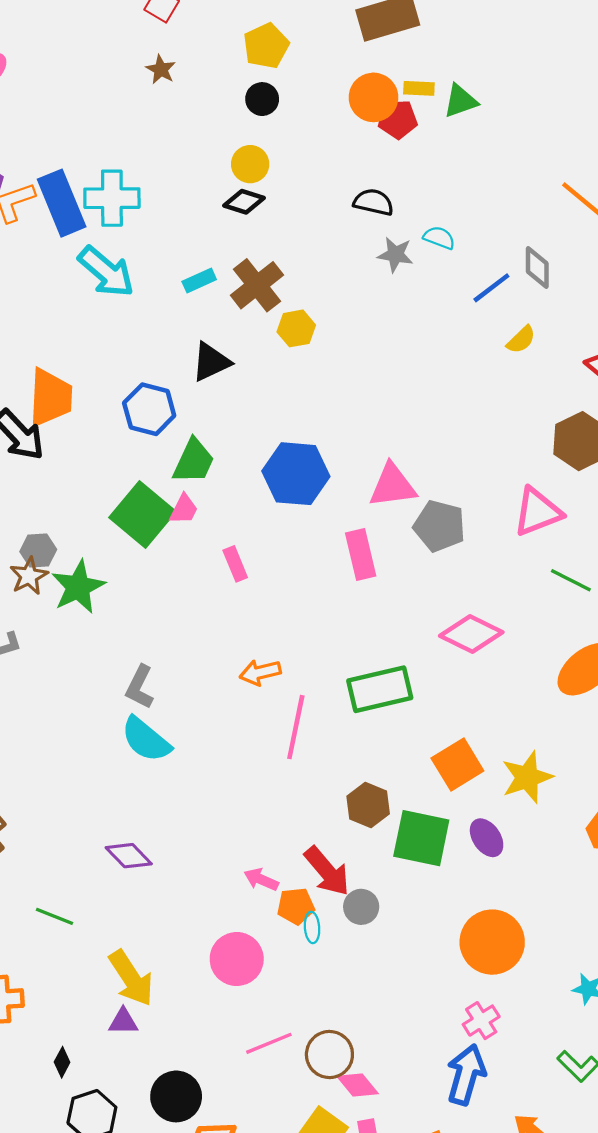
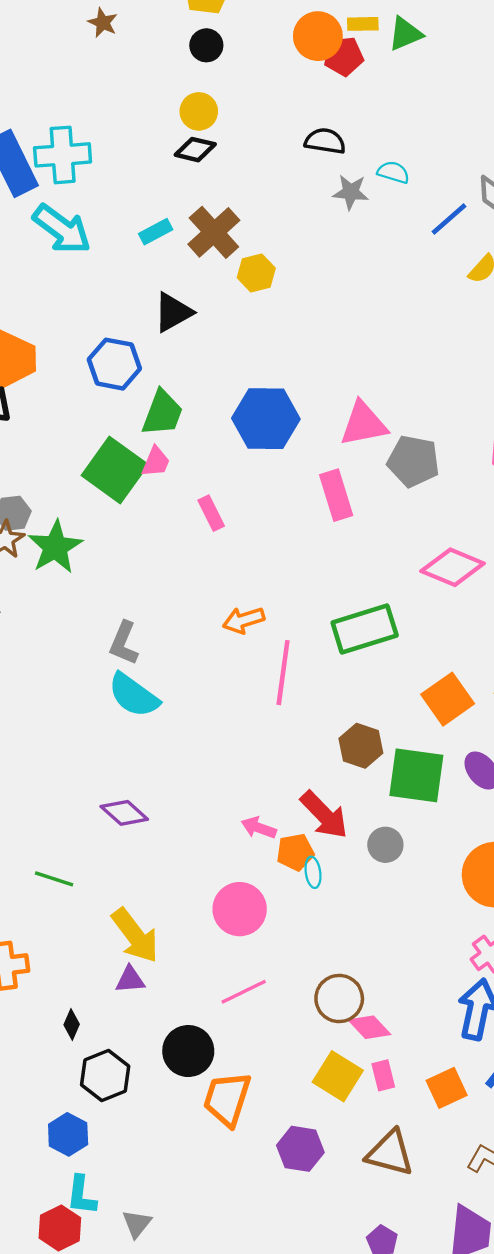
gray circle: (361, 907) -> (385, 845), moved
pink line: (269, 1043) -> (244, 992), moved

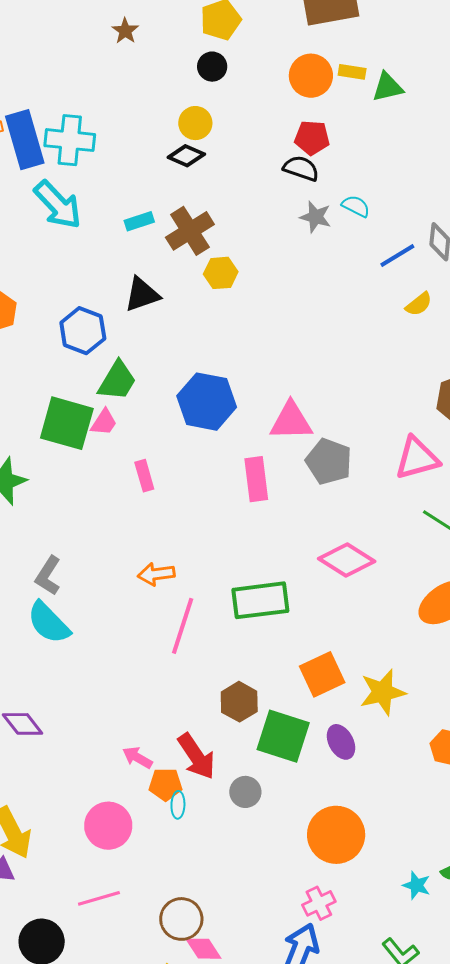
red pentagon: (344, 56) -> (312, 138), moved
green square: (115, 470) -> (67, 423), turned -30

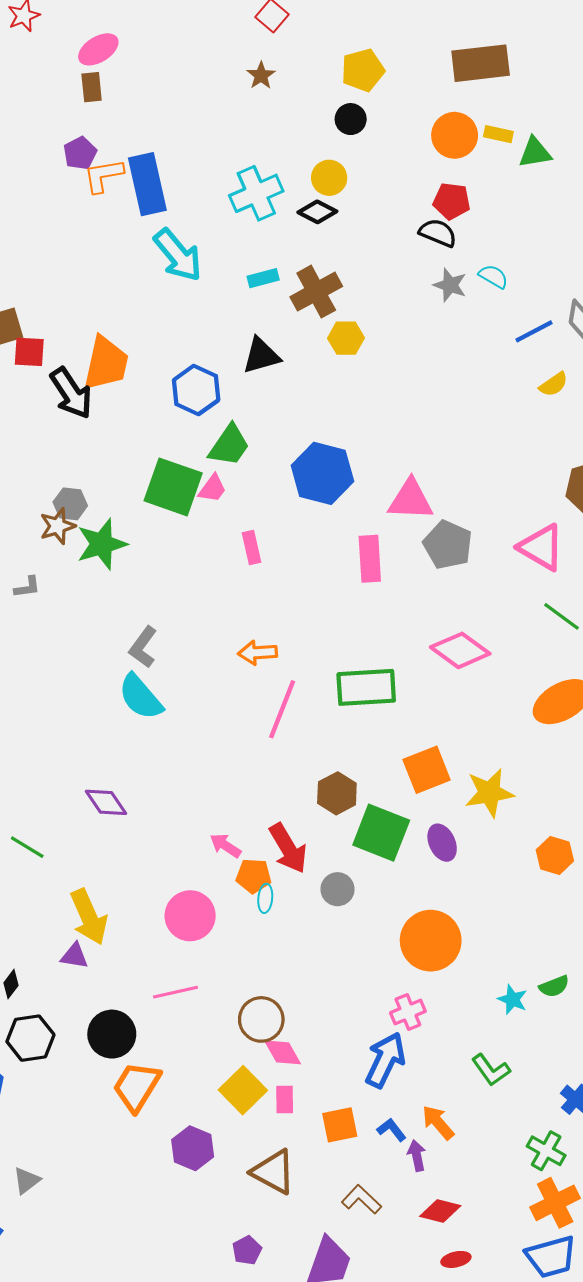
cyan cross: (70, 140) -> (256, 193), moved, turned -33
pink triangle: (417, 458) -> (541, 547), turned 42

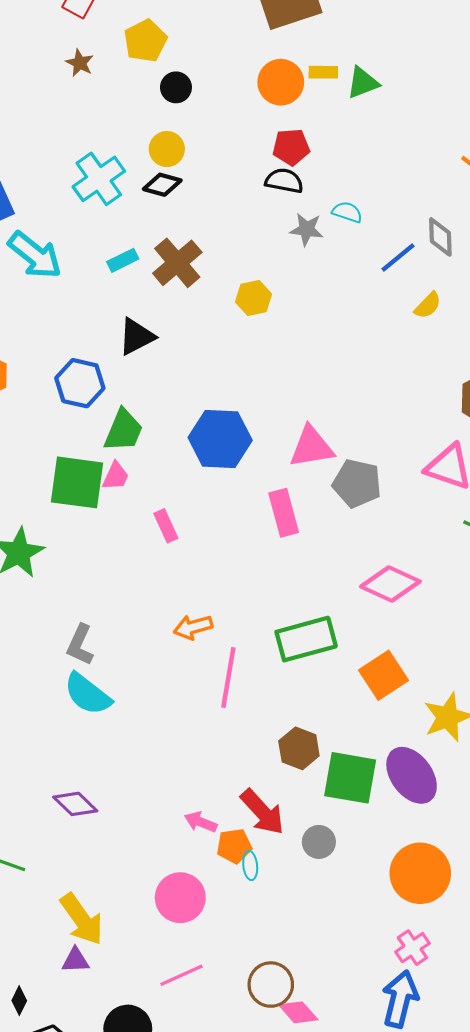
yellow pentagon: (363, 70) -> (145, 41), moved
yellow hexagon: (346, 338) -> (254, 298), moved
orange square: (427, 770) -> (383, 675), moved
purple ellipse: (442, 843) -> (412, 775), size x1.6

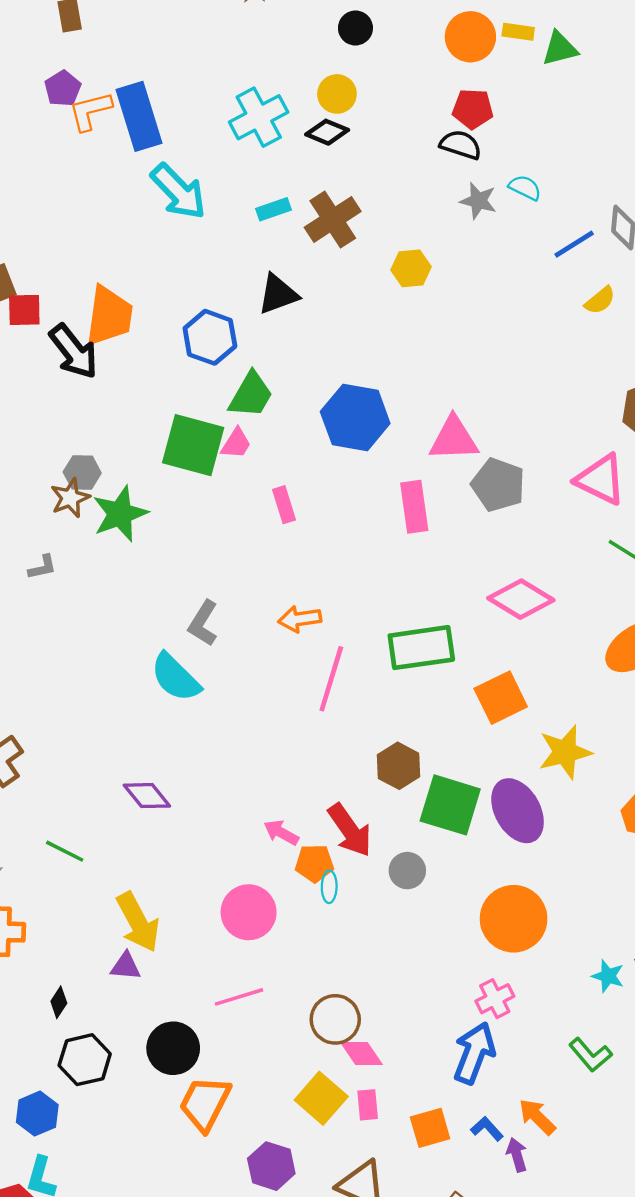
gray L-shape: (80, 645) -> (203, 623), moved

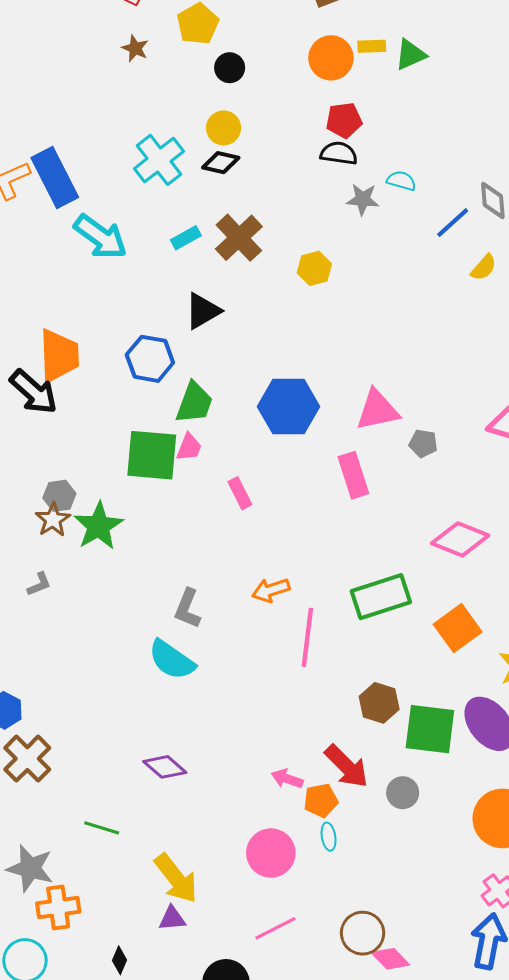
gray pentagon: (498, 485) -> (423, 443), size x0.6
cyan ellipse: (329, 887) -> (329, 837), moved

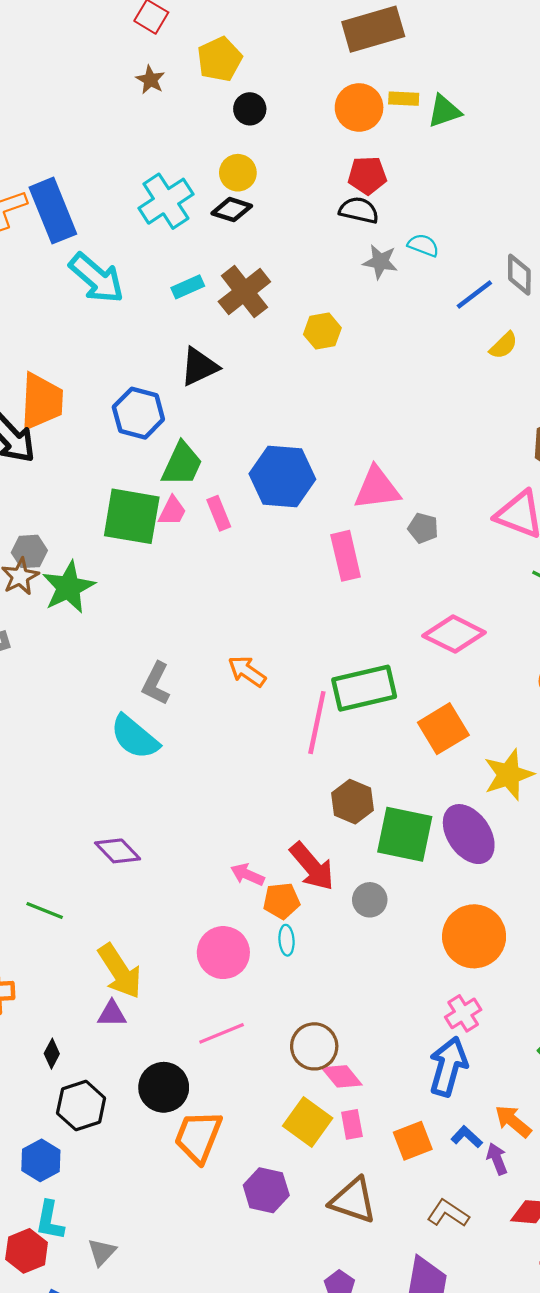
pink rectangle: (240, 493) -> (219, 513), moved
orange arrow: (271, 590) -> (247, 671), turned 48
pink line: (307, 637) -> (317, 723), moved

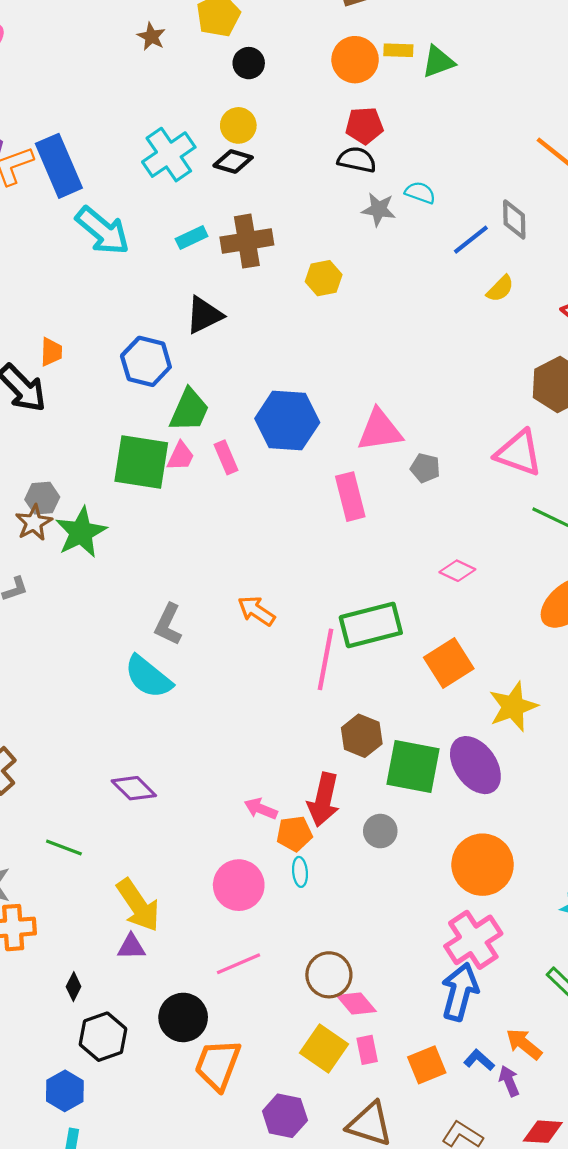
brown cross: (244, 292) -> (247, 241), turned 30
orange trapezoid: (41, 401) -> (51, 352), size x0.5
pink diamond: (454, 634) -> (457, 571), size x0.6
red arrow: (312, 867) -> (323, 800), turned 54
pink cross: (463, 1013) -> (473, 940), size x1.6

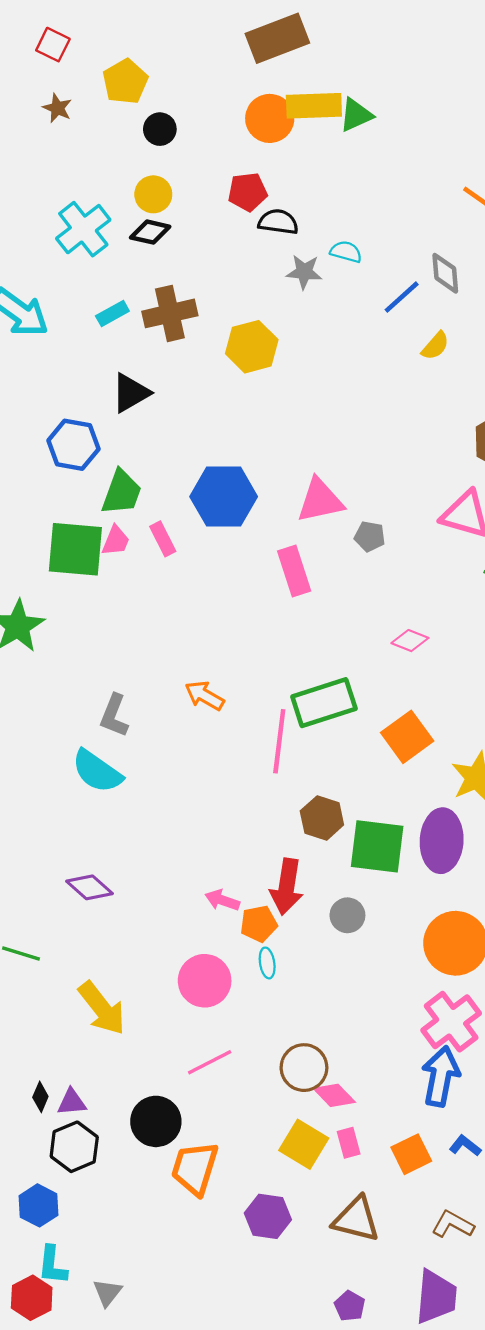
yellow rectangle: (398, 50) -> (314, 106), size x1.8
red pentagon: (364, 126) -> (248, 192), moved
yellow hexagon: (324, 278) -> (252, 347), size x1.4
purple ellipse: (475, 765) -> (442, 841), turned 42
purple triangle: (131, 947) -> (72, 1102), moved

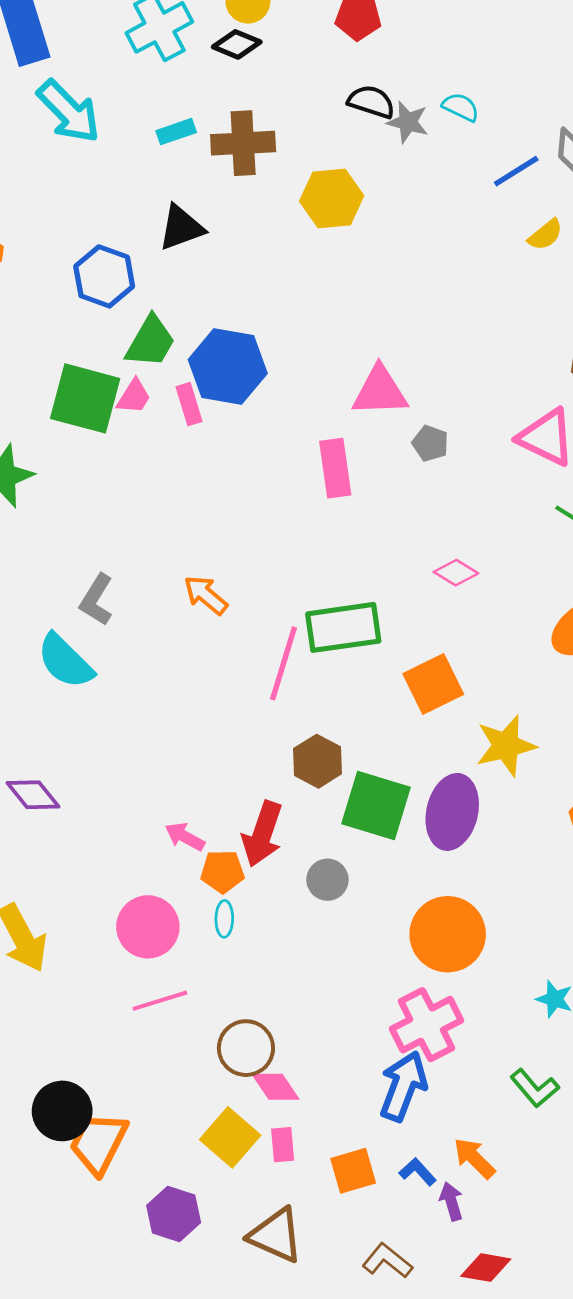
black semicircle: (278, 222) -> (371, 102), moved
blue hexagon: (224, 497) -> (228, 366), moved
pink line: (210, 1062) -> (160, 1001), moved
black circle: (156, 1121) -> (62, 1111), moved

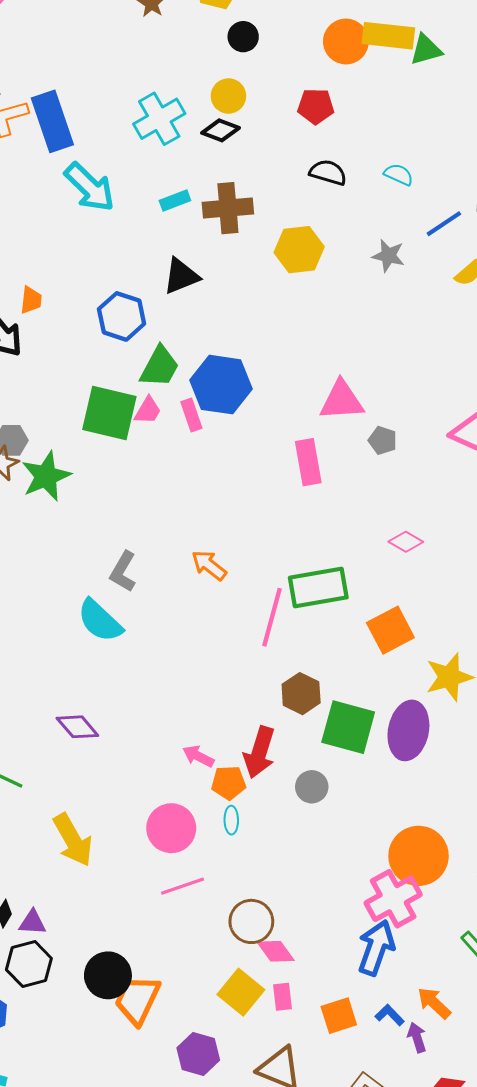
gray star: (408, 122) -> (388, 256), moved
orange circle: (448, 934) -> (419, 856), moved

